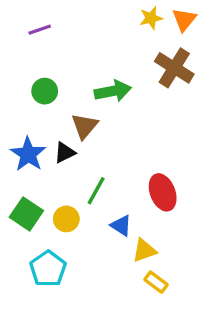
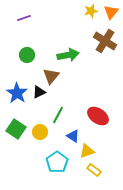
red ellipse: (163, 192) -> (98, 116), turned -35
cyan pentagon: (48, 269) -> (57, 162), moved

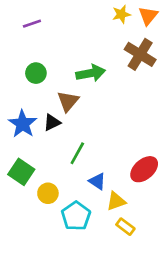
red ellipse: (98, 116) -> (144, 169), moved, turned -75
yellow circle: (40, 132) -> (48, 193), moved

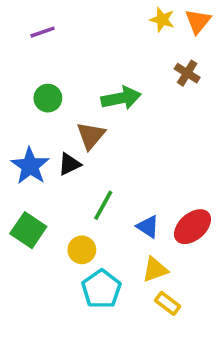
yellow star: (121, 14) -> (162, 20), turned 30
brown cross: (140, 54) -> (187, 73), size x0.6
blue triangle: (97, 181) -> (148, 227), moved
yellow circle: (48, 193) -> (82, 250), moved

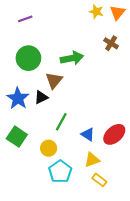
green circle: (48, 98) -> (28, 58), size x1.5

